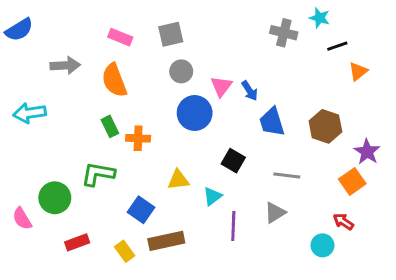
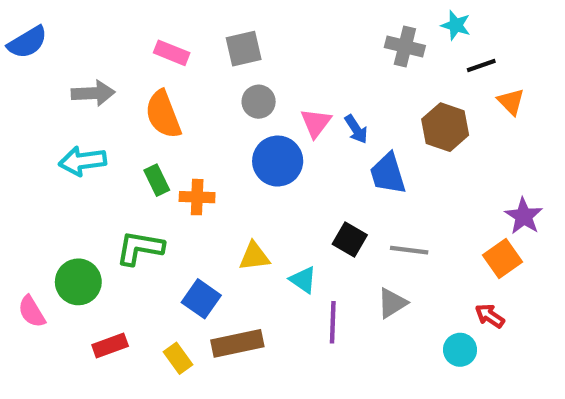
orange triangle: (358, 71) -> (511, 102), turned -36
cyan arrow: (30, 113) -> (83, 161), moved
brown hexagon: (325, 126) -> (445, 127), moved
black square: (233, 161) -> (350, 239), moved
cyan triangle: (212, 196) -> (303, 280), turned -48

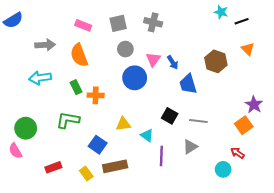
gray cross: (405, 46) -> (153, 22), moved
black line: (481, 66) -> (242, 21), moved
green circle: (78, 282) -> (26, 128), moved

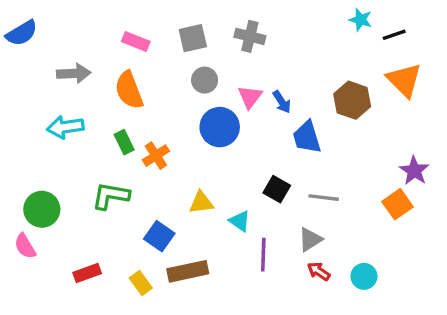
orange triangle: (248, 49) -> (404, 80), size x1.6
orange cross: (96, 95) -> (156, 156), turned -35
red arrow: (237, 153) -> (319, 271), moved

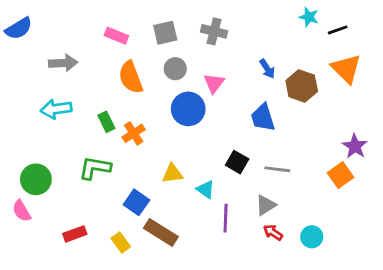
orange semicircle: (129, 90) -> (131, 77), moved
blue arrow: (282, 102) -> (267, 69), moved
brown rectangle: (188, 271) -> (161, 232), turned 44

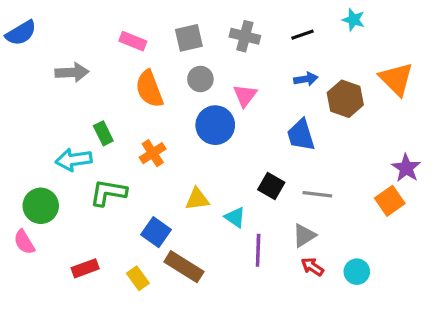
black line: (338, 30) -> (302, 35), moved
blue arrow: (267, 69) -> (306, 79), turned -66
cyan arrow: (56, 109) -> (74, 160), moved
green rectangle: (106, 122) -> (103, 133), moved

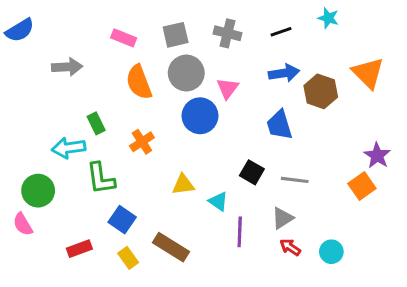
gray circle: (200, 79) -> (186, 73), size x1.5
blue arrow: (306, 79) -> (284, 73), size x1.4
green L-shape: (108, 193) -> (101, 178), turned -108
blue square: (156, 232) -> (122, 220), moved

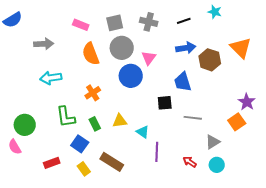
green rectangle: (96, 123) -> (95, 124), moved
cyan arrow: (69, 148) -> (51, 78), moved
black square: (252, 172) -> (165, 103), moved, turned -35
gray triangle: (282, 218) -> (213, 142), moved

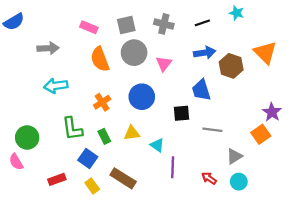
blue circle: (131, 76) -> (142, 97), moved

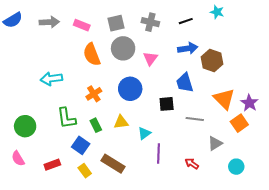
gray arrow: (48, 48) -> (49, 22), moved
orange triangle: (265, 53) -> (224, 99), moved
cyan triangle: (157, 145) -> (144, 133), turned 48
pink semicircle: (16, 162) -> (18, 159), moved
cyan circle: (239, 182) -> (236, 167), moved

